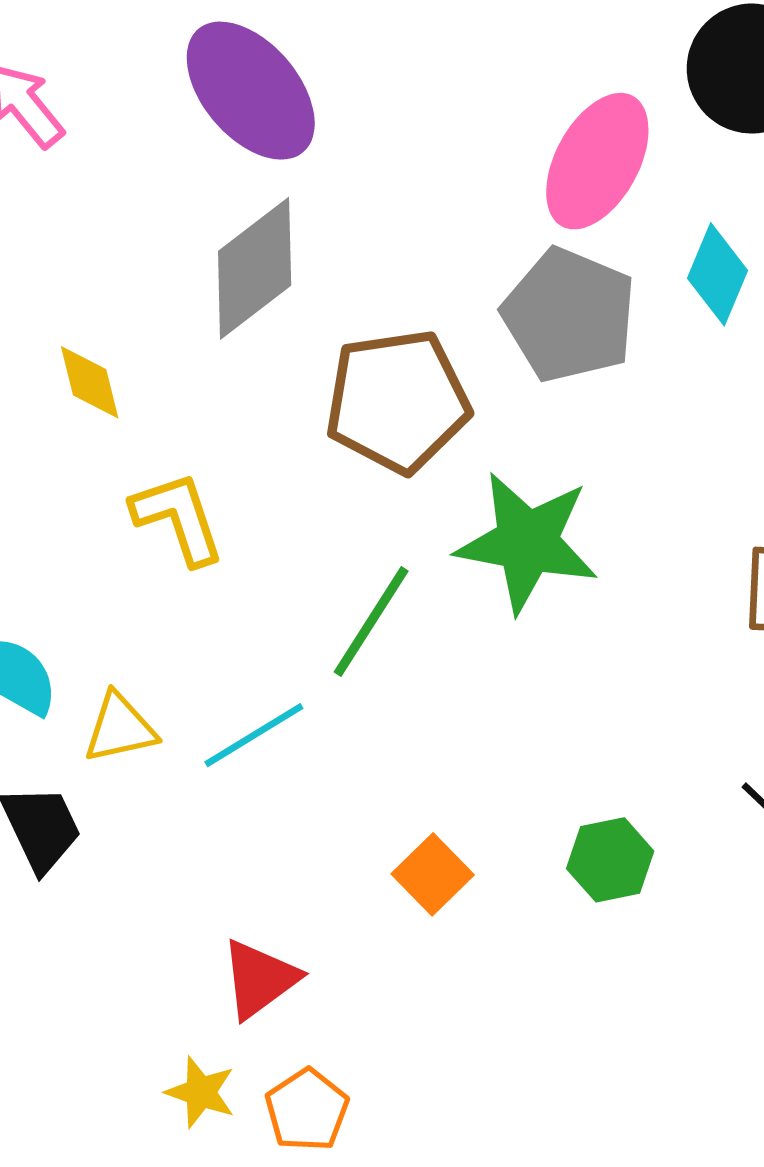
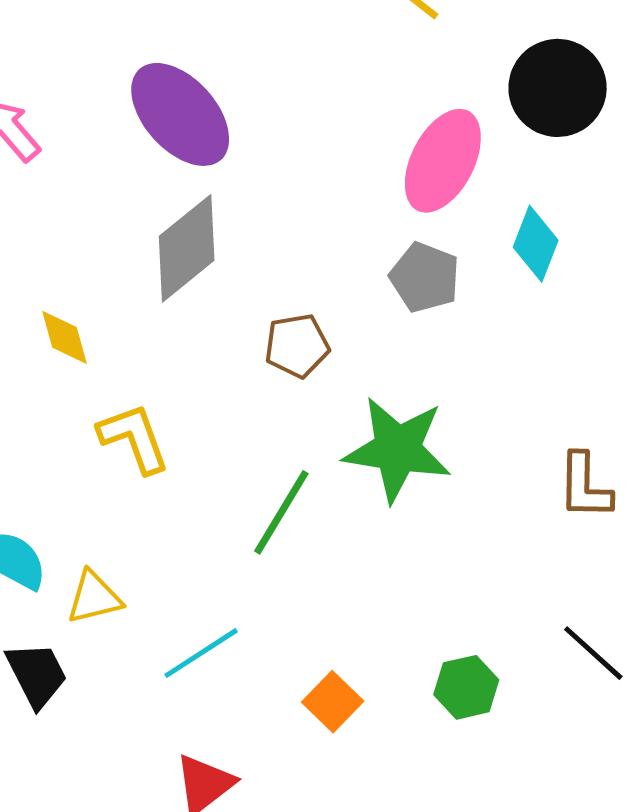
gray pentagon: (569, 315) -> (425, 277), size x0.7
brown pentagon: (397, 401) -> (297, 346), size x0.6
cyan line: (254, 735) -> (201, 653), moved

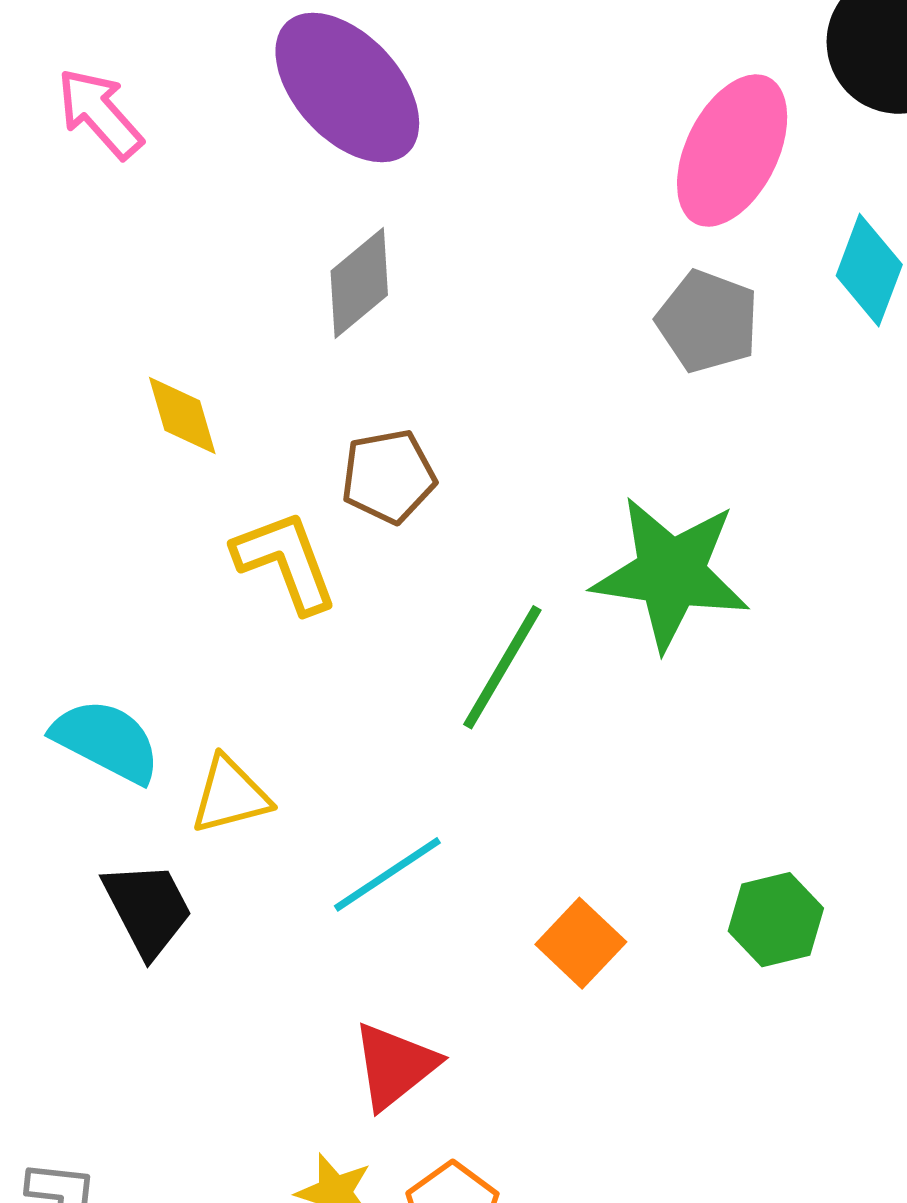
gray diamond: (187, 248) -> (359, 283), size x0.7
brown pentagon: (297, 346) -> (388, 476), moved

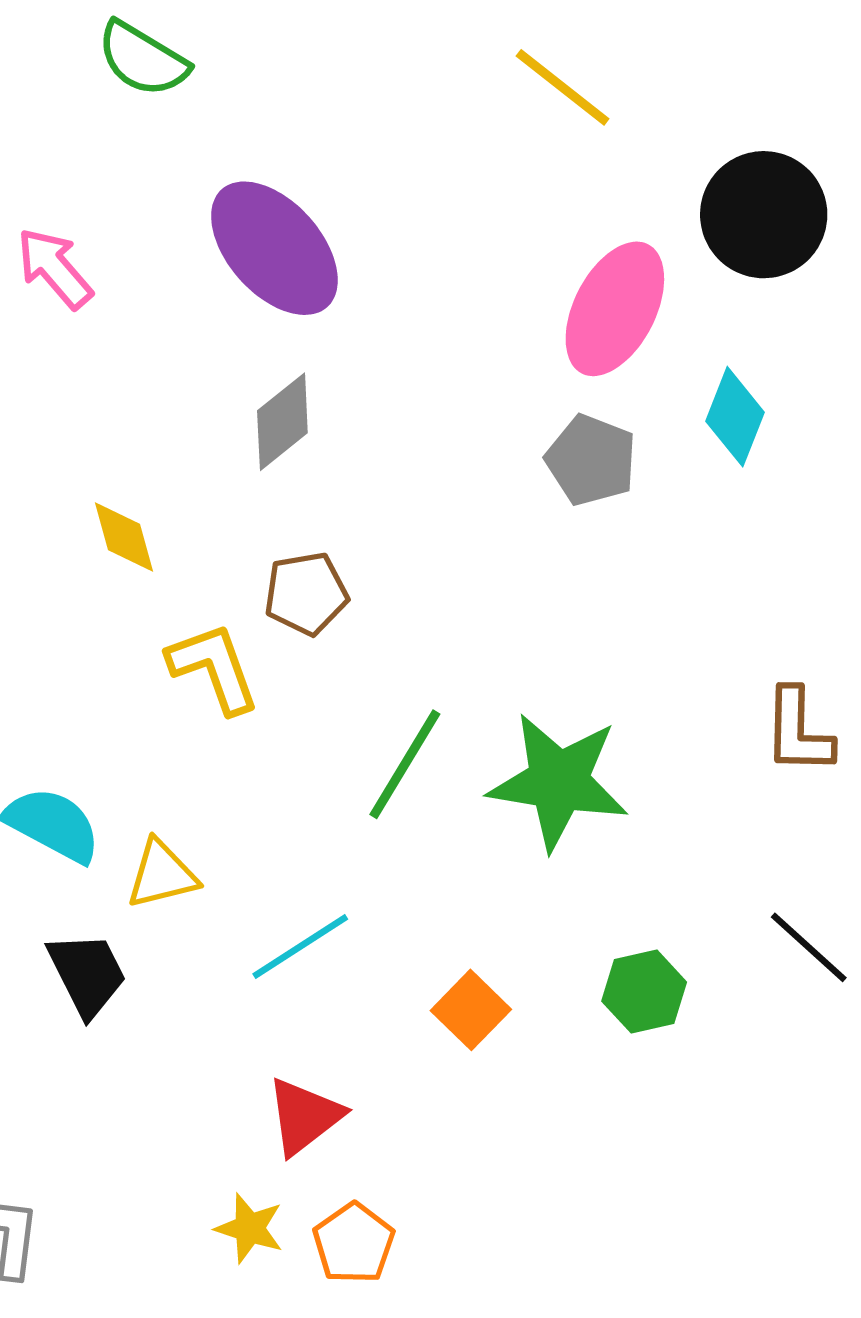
green star: (671, 573) -> (558, 781), moved

